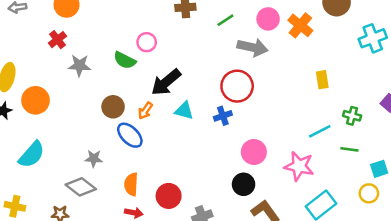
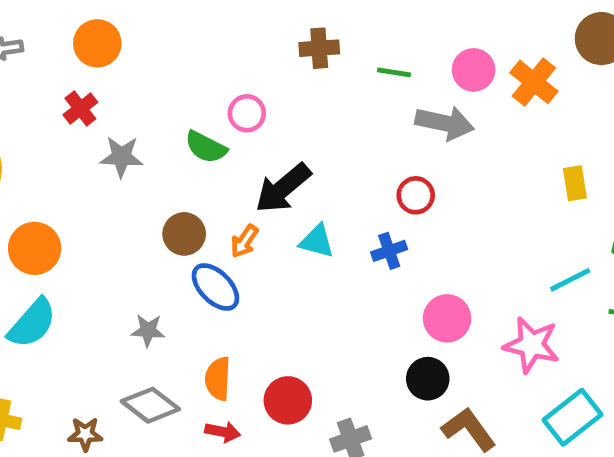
green line: (225, 20) -> (394, 72), turned 42
red circle: (237, 86) -> (416, 195), size x0.6
orange circle: (36, 100) -> (35, 248), moved
gray diamond: (81, 187) -> (150, 405), moved

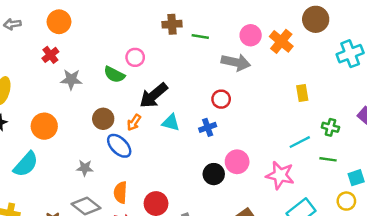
green line: (394, 72) -> (200, 36), moved
orange circle: (35, 248) -> (44, 126), moved
black circle: (428, 379) -> (214, 174), moved

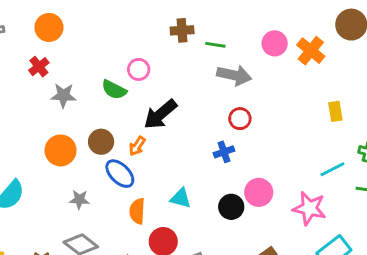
gray arrow: (236, 62) -> (234, 75), moved
cyan triangle: (171, 122) -> (181, 198), moved
orange circle: (44, 126) -> (61, 150), moved
orange semicircle: (120, 192) -> (137, 211), moved

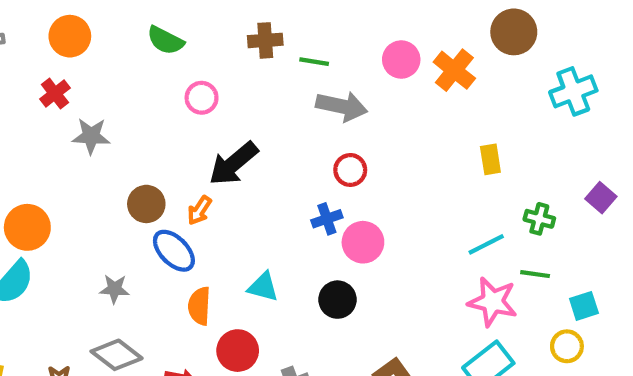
green semicircle: (114, 90) -> (165, 40), moved
orange circle: (61, 150) -> (27, 227), moved
pink circle: (259, 192) -> (363, 242), moved
pink star: (309, 208) -> (493, 302), moved

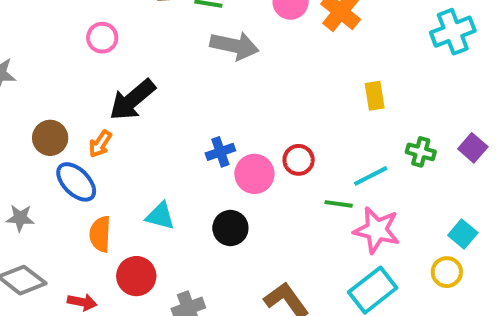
red circle: (350, 170) -> (299, 160), moved
purple square: (601, 198) -> (473, 148), moved
green line: (535, 274) -> (339, 204), moved
cyan square: (584, 306) -> (463, 234), turned -32

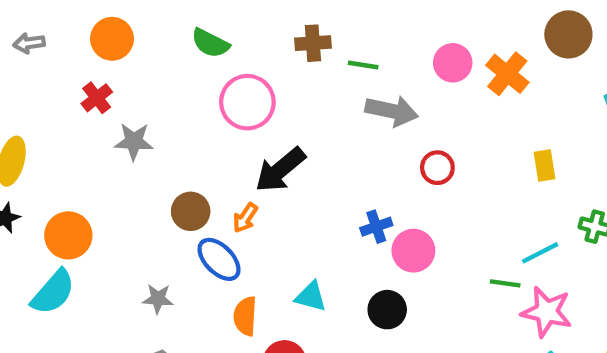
pink circle: (102, 38) -> (247, 102), size x1.6
red circle: (299, 160) -> (437, 168), moved

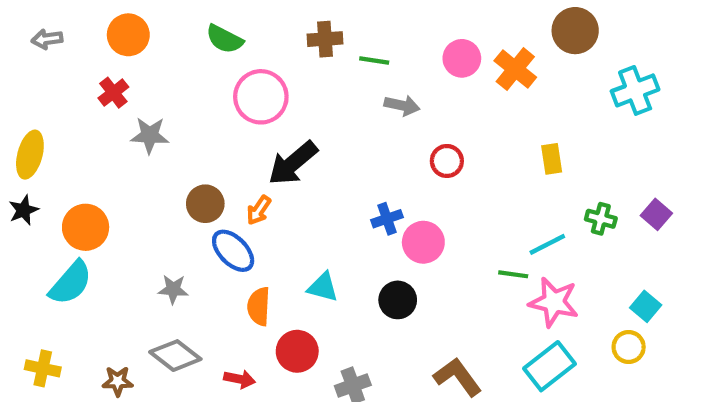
gray arrow: (392, 111) -> (402, 105), size x0.7

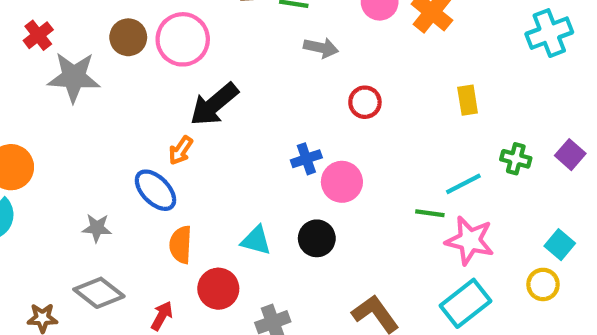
gray star: (150, 135) -> (74, 77), size x1.4
brown circle: (205, 204) -> (128, 37), moved
cyan triangle: (323, 287) -> (256, 240), moved
red arrow: (239, 379) -> (162, 316), turned -72

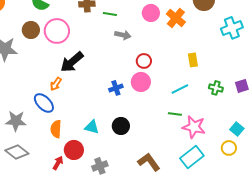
purple square: (570, 155) -> (242, 86), turned 32
pink circle: (342, 182) -> (141, 82), moved
cyan line: (463, 184) -> (180, 89), moved
gray star: (97, 228) -> (16, 121), size x1.5
red arrow: (162, 316) -> (58, 163), moved

